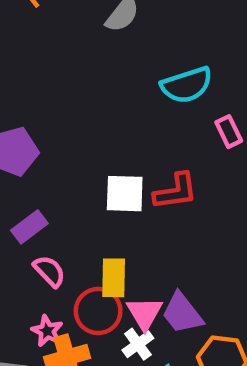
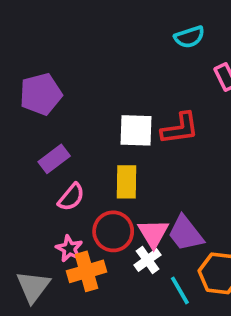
cyan semicircle: (187, 85) -> (189, 37), size x0.7
pink semicircle: (49, 271) -> (71, 197), turned 84
yellow rectangle: (114, 278) -> (127, 182), moved

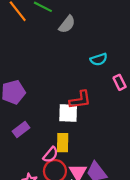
red L-shape: (180, 128) -> (80, 100), moved
pink semicircle: (71, 197) -> (51, 155), moved

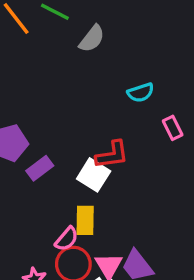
white square: (68, 113) -> (94, 175), turned 30
purple rectangle: (21, 129) -> (40, 168), moved

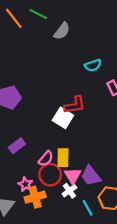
purple rectangle: (40, 168) -> (17, 146), moved
yellow rectangle: (85, 220) -> (63, 158), moved

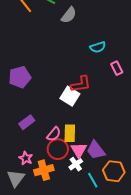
pink star: (25, 184) -> (26, 158), moved

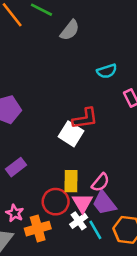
pink semicircle: (54, 134) -> (100, 182), moved
cyan line: (93, 180) -> (95, 230), moved

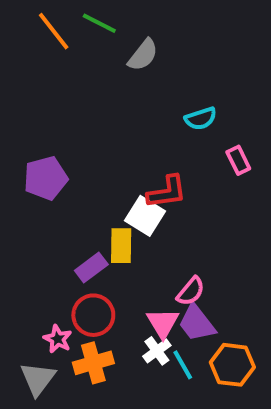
purple rectangle: (16, 167) -> (91, 267), moved
yellow rectangle: (71, 181) -> (121, 246), moved
red circle: (56, 202) -> (93, 315), moved

